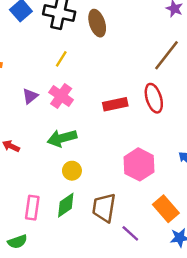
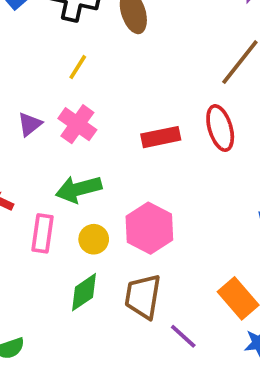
pink hexagon: (139, 164) -> (149, 228), moved
pink rectangle: (32, 208) -> (42, 233), moved

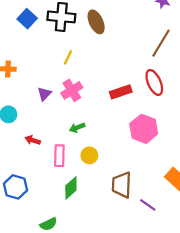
pink cross: (77, 124) -> (72, 90), turned 30
green arrow: (79, 189) -> (77, 128), size x0.6
pink hexagon: (149, 228) -> (144, 129), moved
green diamond: (84, 292) -> (71, 188), moved

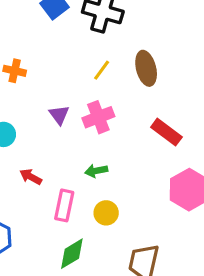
brown ellipse: (96, 22) -> (146, 68), moved
red rectangle: (121, 92) -> (166, 132), turned 45
purple triangle: (44, 94) -> (59, 115), turned -32

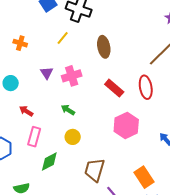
yellow line: (102, 70) -> (63, 38), moved
green arrow: (96, 171) -> (68, 110), turned 40
pink rectangle: (64, 205) -> (34, 137), moved

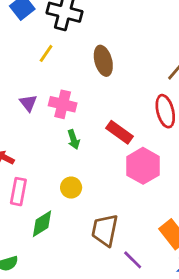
pink cross: (72, 76) -> (63, 104), turned 36
red rectangle: (114, 88) -> (120, 132), moved
green arrow: (68, 110) -> (74, 140), moved, turned -136

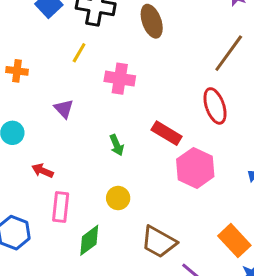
brown ellipse: (103, 61) -> (152, 21), moved
pink cross: (63, 104) -> (120, 79), moved
brown trapezoid: (105, 230) -> (159, 242), turned -68

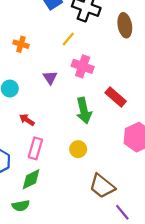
pink cross: (120, 79) -> (83, 66), moved
red rectangle: (167, 133) -> (116, 97), moved
green arrow: (117, 145) -> (84, 111), size x1.6
green diamond: (89, 240) -> (31, 179), moved

